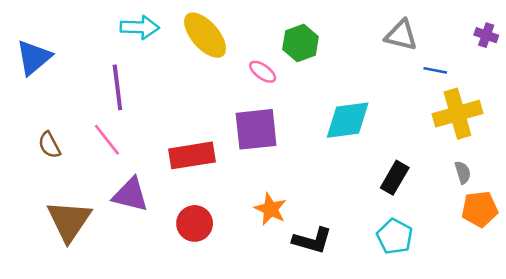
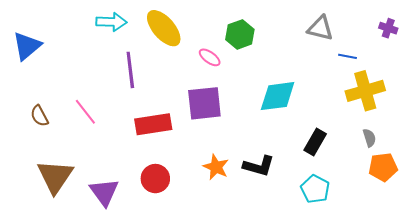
purple line: (117, 87) -> (130, 70), moved
purple triangle: (130, 195) -> (104, 192), moved, turned 40
black L-shape: (312, 240) -> (259, 166), moved

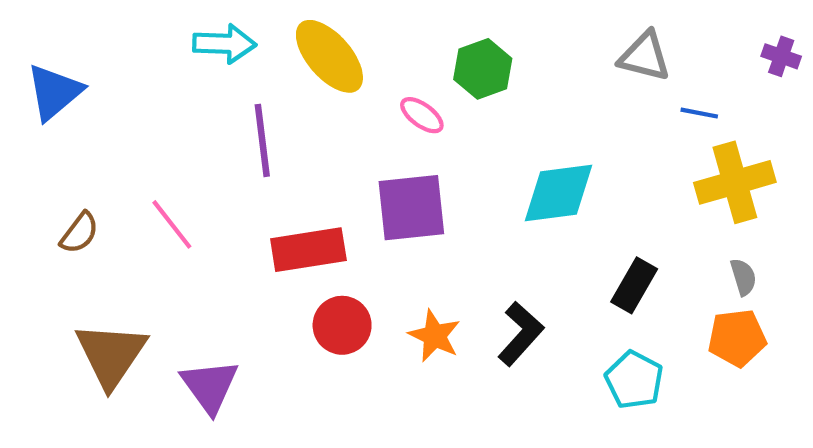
brown semicircle: (39, 116) -> (79, 233), turned -115
black L-shape: (259, 166) -> (521, 334), turned -64
orange pentagon: (383, 167) -> (737, 338), moved
red circle: (155, 179) -> (342, 325), moved

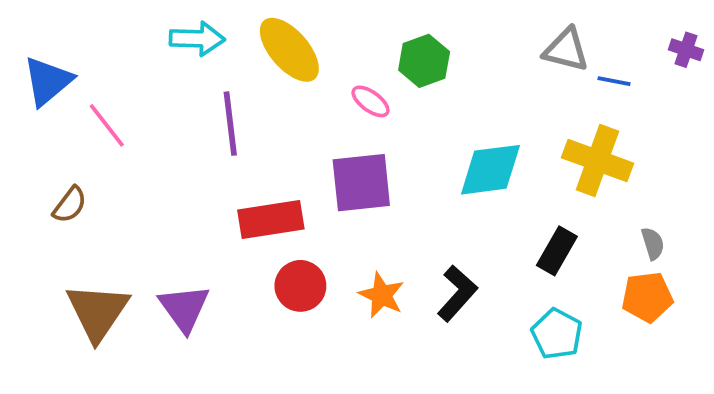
blue line: (699, 113) -> (614, 81), moved
yellow cross: (735, 182) -> (597, 160), moved, turned 36
pink line: (172, 224) -> (107, 125), moved
purple triangle: (210, 386) -> (184, 308), moved

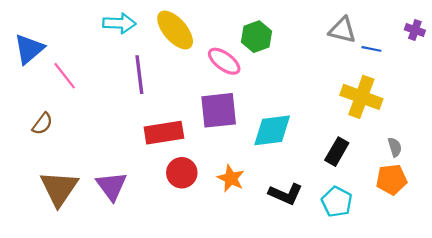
pink ellipse: (371, 101) -> (224, 61), size x1.4
cyan diamond: (490, 170) -> (272, 130), moved
black L-shape: (457, 293) -> (286, 194), moved, turned 72

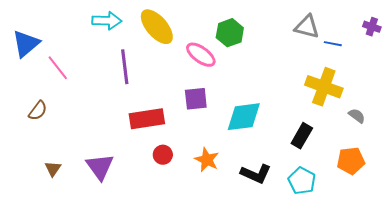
purple square: (219, 110) -> (196, 99), size x0.7
gray semicircle: (395, 147) -> (357, 116), moved, turned -36
red circle: (182, 173) -> (163, 155), size x0.7
brown triangle: (59, 188) -> (53, 169), size x0.5

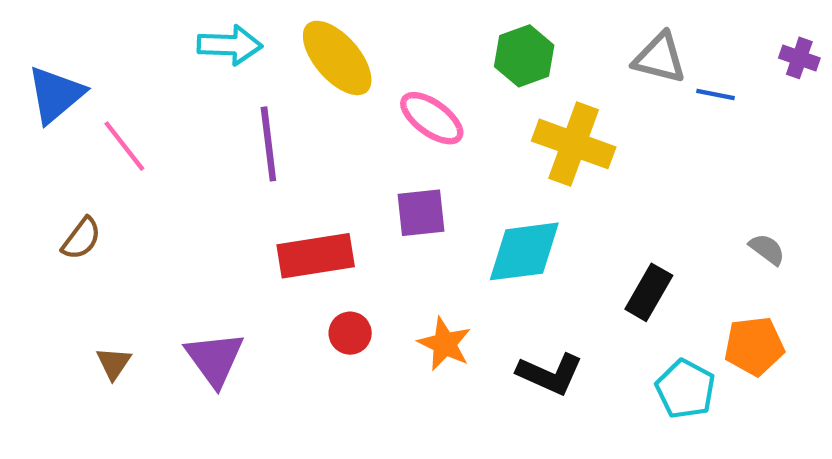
green hexagon: (230, 33) -> (524, 56), moved
yellow cross: (324, 87) -> (574, 144), moved
cyan pentagon: (302, 181) -> (685, 389), moved

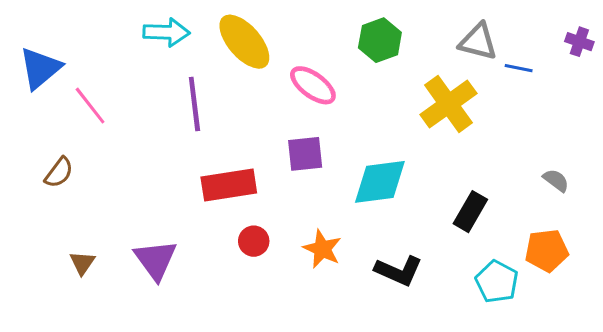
yellow cross: (574, 144) -> (448, 104), moved, turned 34

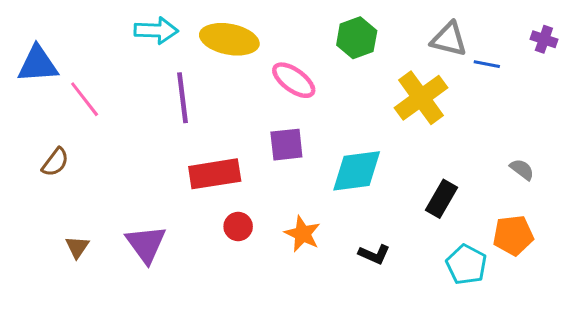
yellow ellipse: (244, 42) -> (229, 39), turned -38
blue triangle: (40, 68) -> (38, 64), turned 36
black L-shape: (399, 271) -> (374, 254), size x0.7

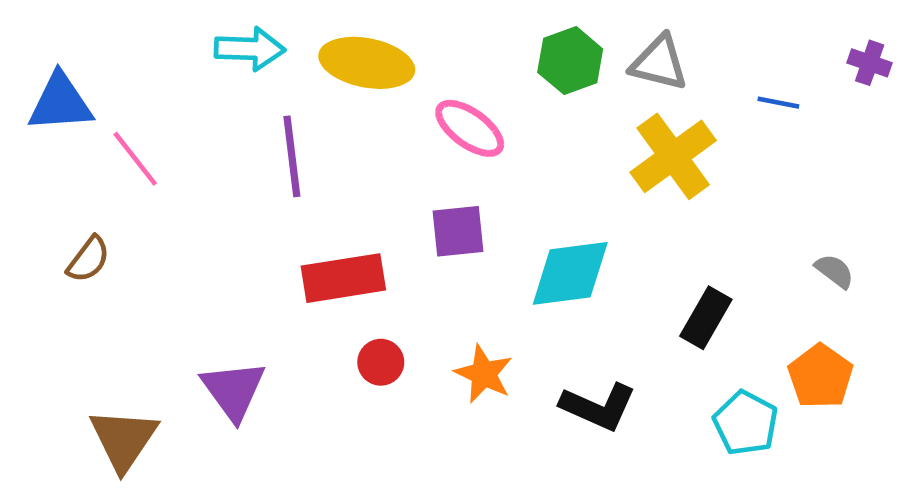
gray triangle: (449, 39) -> (659, 63), moved
orange pentagon: (513, 235) -> (820, 376), turned -30
brown triangle: (77, 247) -> (124, 439), moved, size x1.8
black L-shape: (374, 254) -> (598, 407), size x1.5

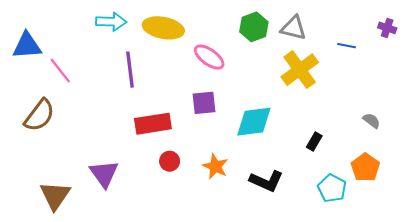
brown semicircle: (88, 259) -> (39, 115), size x1.6
black rectangle: (706, 318) -> (314, 141), size x0.7

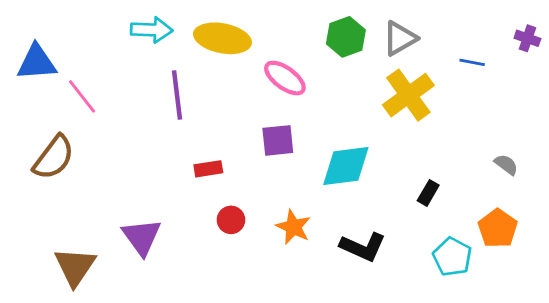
gray triangle: (293, 28) -> (400, 38), turned -44
red rectangle: (153, 124) -> (208, 169), size x0.6

